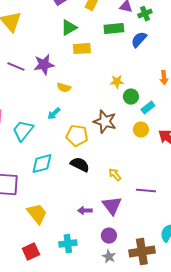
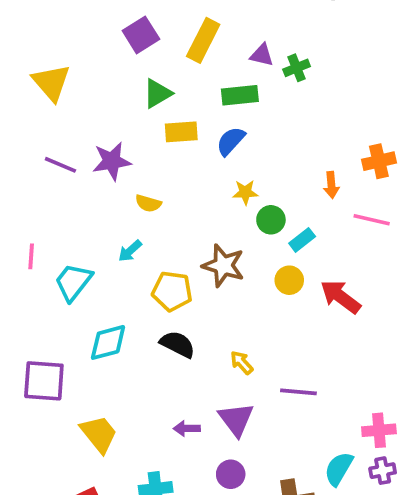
blue semicircle: (139, 40) -> (231, 141), moved

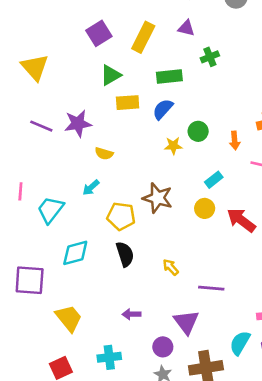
purple triangle: (262, 55) -> (186, 28), moved
green circle: (271, 220) -> (198, 131), moved
black semicircle: (178, 344) -> (125, 254), turned 45
purple triangle: (236, 419) -> (186, 322), moved

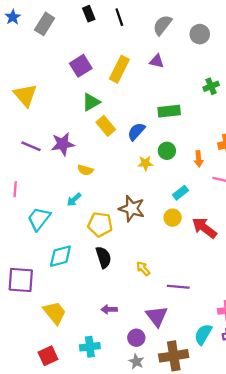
green cross: (210, 57) -> (211, 86), moved
green rectangle: (169, 76) -> (169, 111), moved
yellow rectangle: (128, 103) -> (106, 126), turned 54
pink line: (20, 191) -> (15, 189), moved

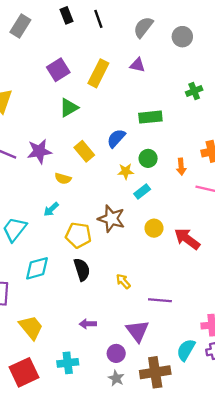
yellow rectangle: (106, 126) -> (84, 151), moved
cyan rectangle: (180, 193) -> (142, 191), moved
red square: (48, 356) -> (24, 372), size x1.4

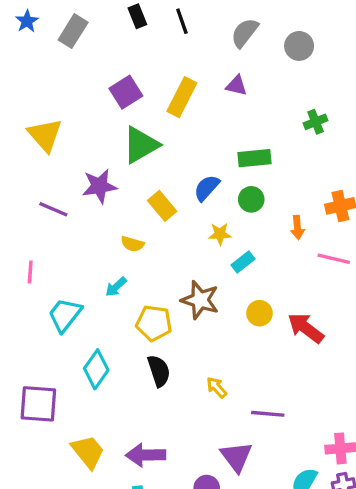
green triangle: (69, 108) -> (141, 145), size x1.4
purple star: (39, 151) -> (99, 186), moved
green circle: (148, 158) -> (251, 199), moved
cyan diamond: (37, 268) -> (96, 369), turned -40
purple arrow: (88, 324) -> (146, 455), moved, size x1.6

